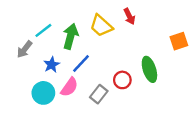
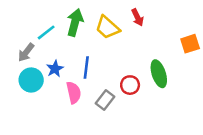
green arrow: (70, 36) -> (75, 22), moved
blue line: (81, 63) -> (86, 67), turned -36
pink semicircle: (69, 87) -> (74, 93), turned -48
cyan circle: (43, 93) -> (31, 80), moved

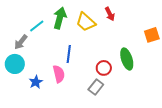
blue star: (55, 69) -> (36, 82), moved
cyan circle: (31, 80) -> (15, 64), moved
gray rectangle: (105, 100) -> (96, 87), moved

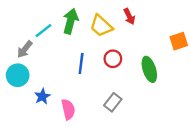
red circle: (104, 68) -> (113, 59), moved
pink semicircle: (59, 74) -> (68, 109), moved

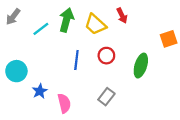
gray arrow: (25, 49) -> (13, 17), moved
green ellipse: (149, 69) -> (141, 66), turned 35

